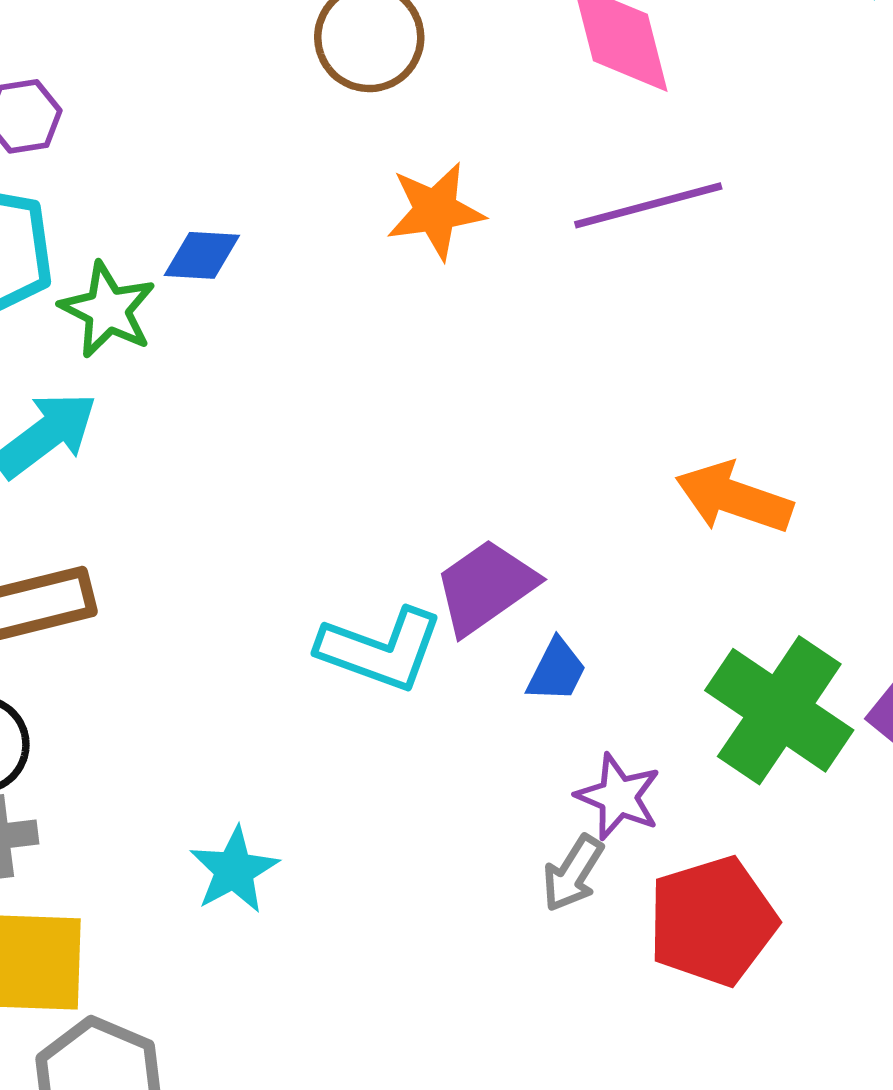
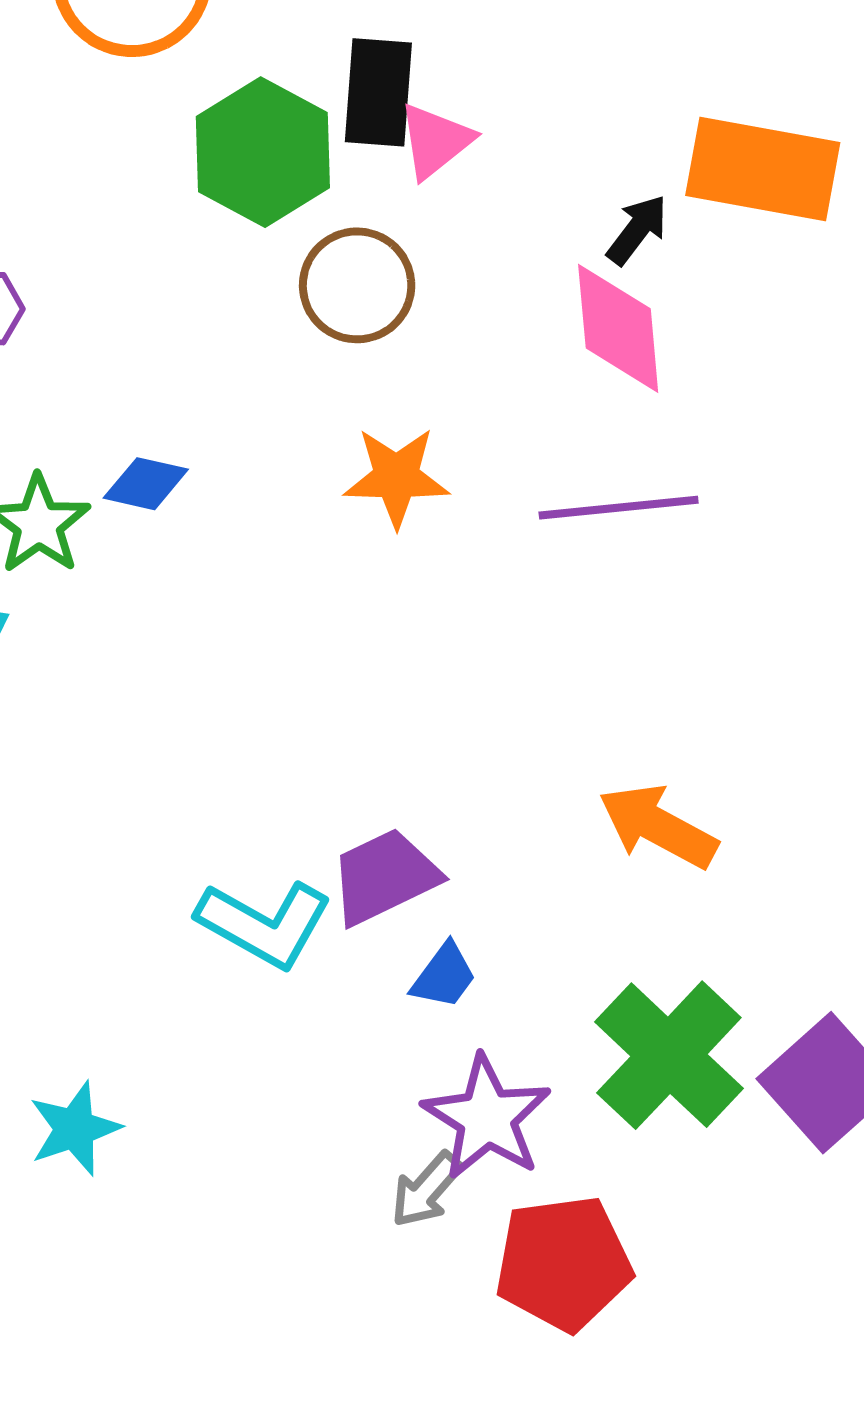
purple star: (618, 797) -> (487, 1118), size x1.4

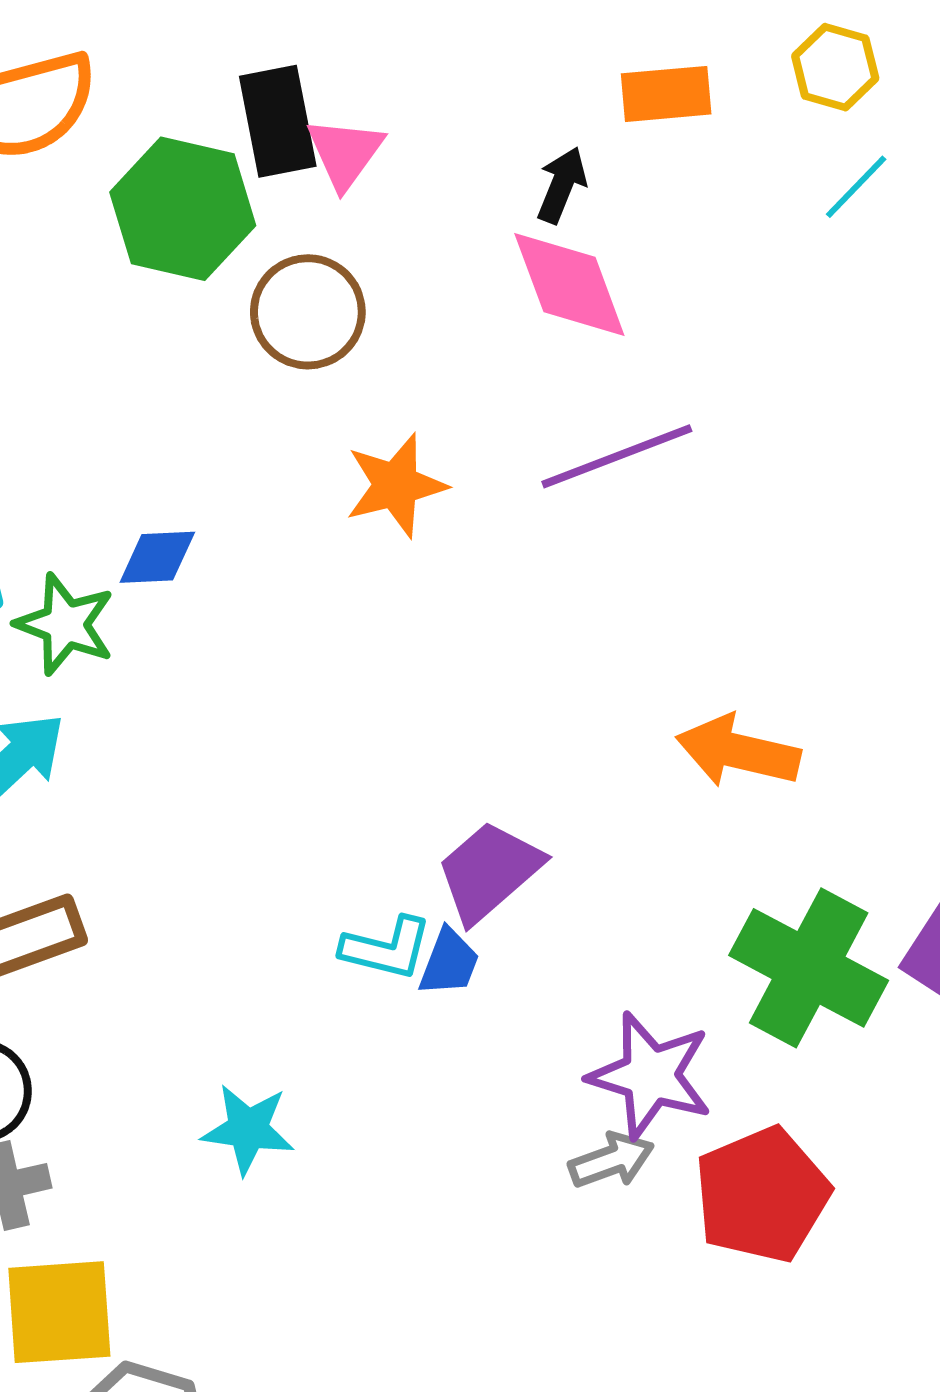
orange rectangle: (763, 169) -> (666, 94), size x0.6
cyan L-shape: (264, 924) -> (386, 948), size x0.7
blue trapezoid: (444, 976) -> (449, 962), moved
cyan star: (75, 1129) -> (248, 1129), moved, turned -30
gray arrow: (426, 1190) -> (611, 1160), turned -136

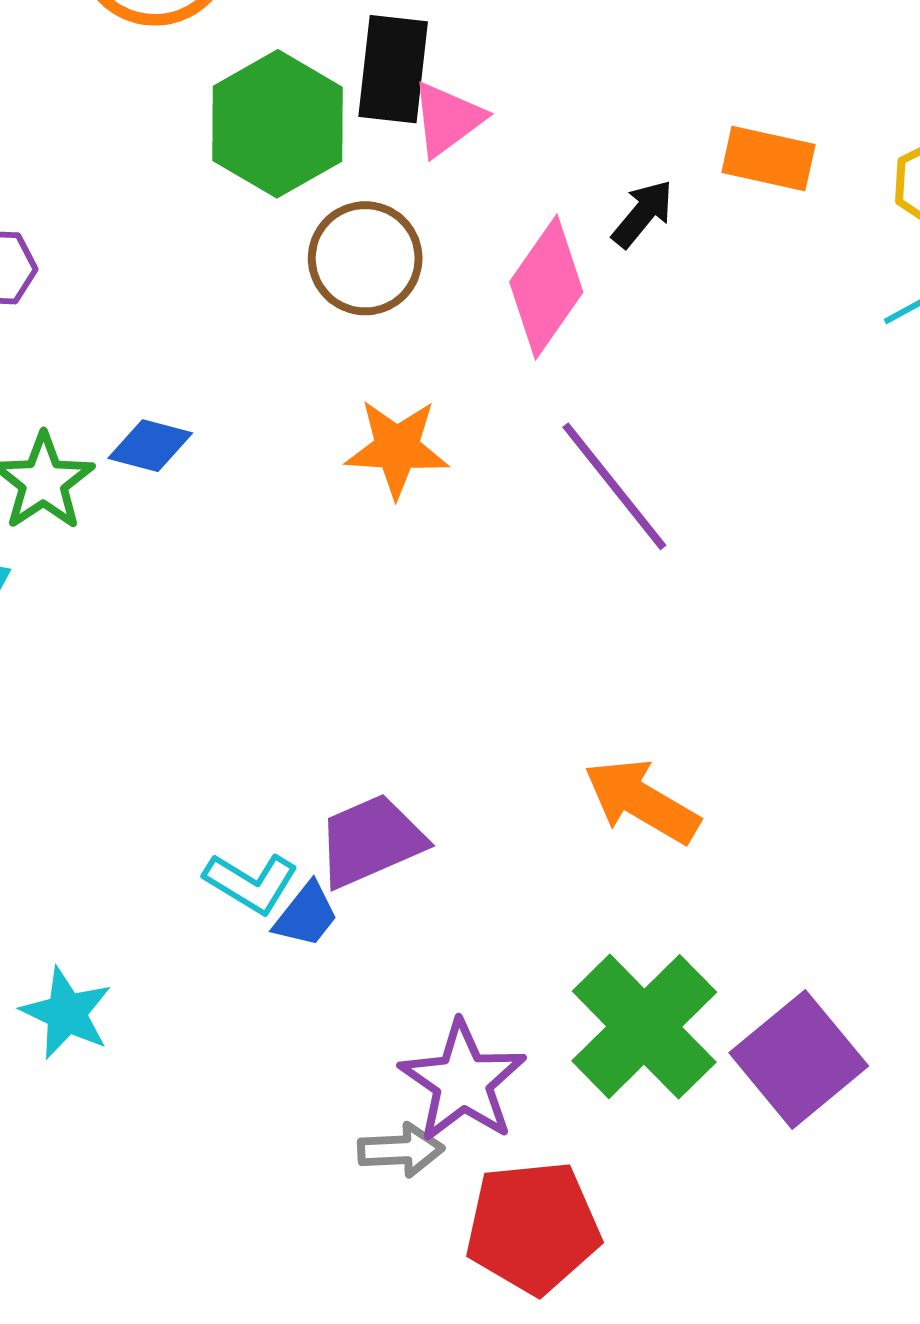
pink diamond: (569, 285) -> (546, 287), moved, turned 38
purple line: (617, 456) -> (614, 486), turned 55

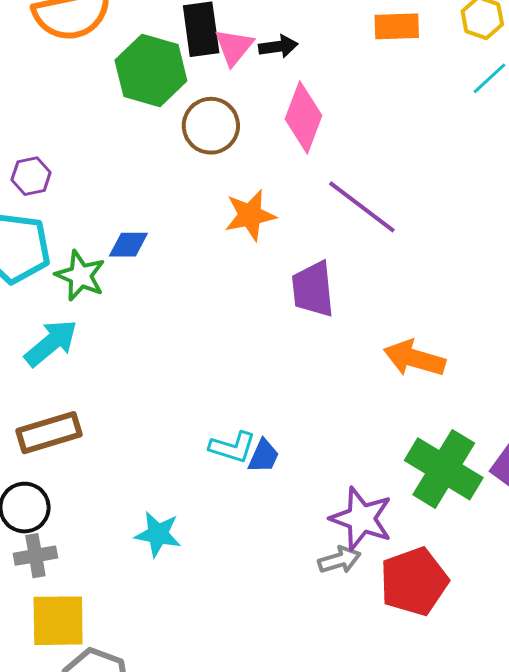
black arrow: (643, 214) -> (278, 47), moved, turned 57
purple trapezoid: (371, 841) -> (313, 289), moved, turned -58

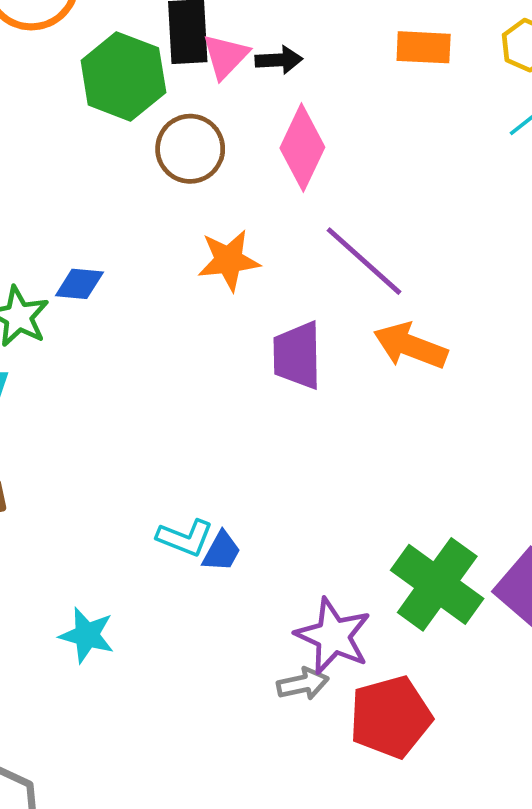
orange arrow: (414, 358) -> (410, 346), moved

